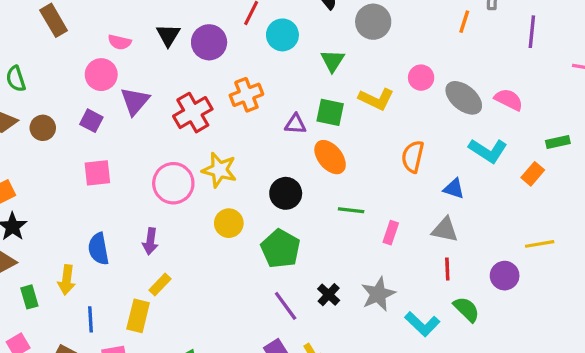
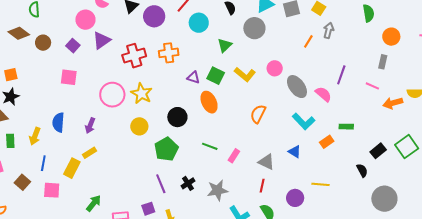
purple line: (532, 32) -> (341, 75), moved
blue triangle: (454, 189) -> (295, 152), moved
green line: (351, 210) -> (210, 146), moved

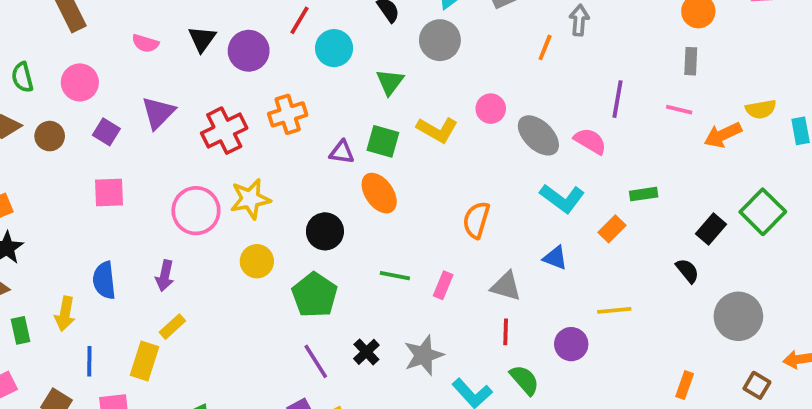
pink circle: (85, 20) -> (80, 82), moved
yellow star: (142, 93) -> (250, 199), turned -30
orange semicircle: (258, 114) -> (476, 220), moved

